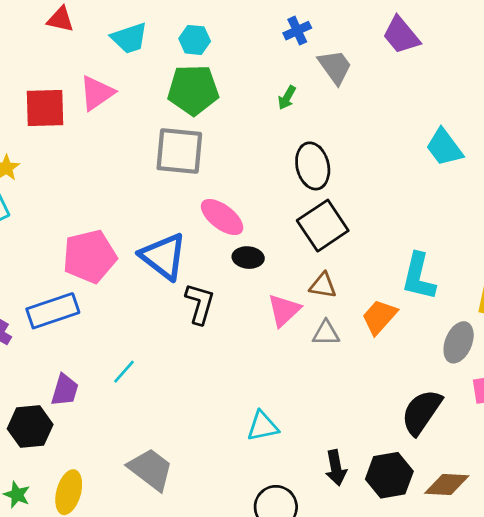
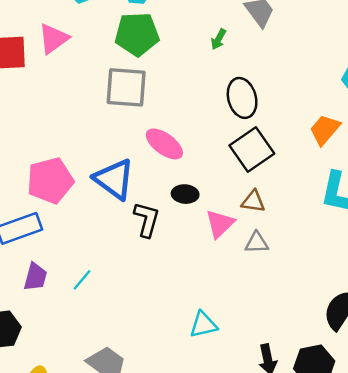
black ellipse: (248, 258) -> (185, 194), moved
orange trapezoid: (379, 317) -> (325, 130), moved
purple trapezoid: (65, 390) -> (35, 277), moved

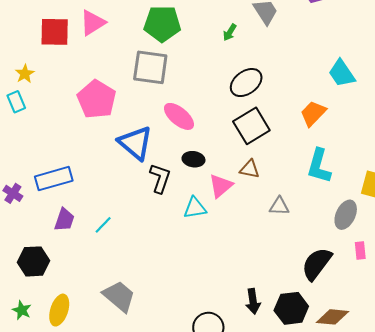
black ellipse: (242, 98) -> (246, 83), turned 64
pink pentagon: (50, 181) -> (97, 99), moved, turned -30
gray triangle: (257, 243) -> (279, 206), moved
cyan triangle: (203, 325) -> (195, 208), moved

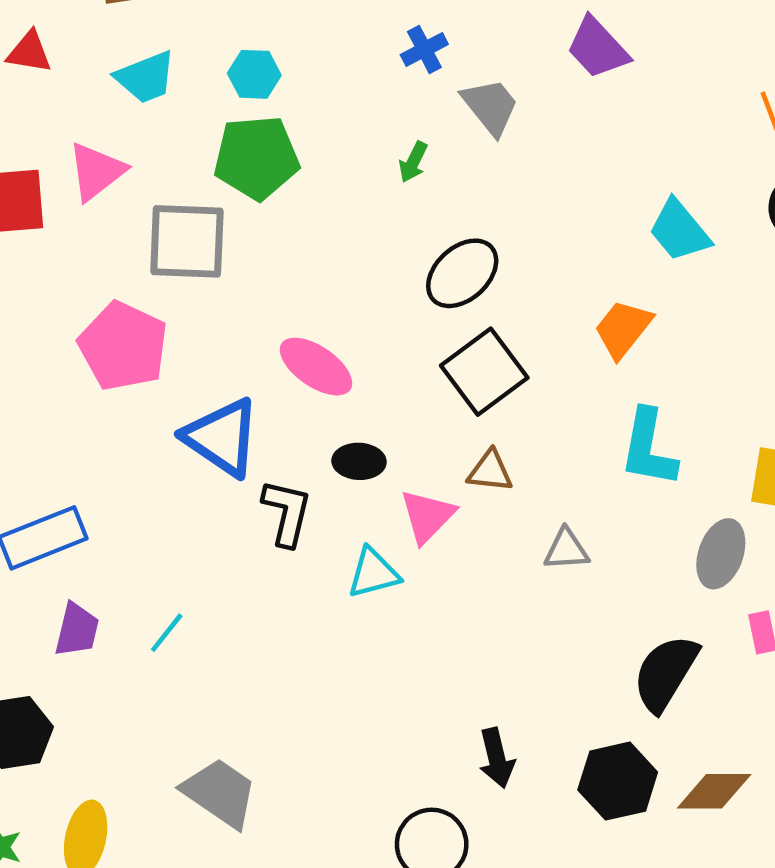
gray square: (150, 67) -> (187, 241), moved
black arrow: (253, 301) -> (497, 758), moved

